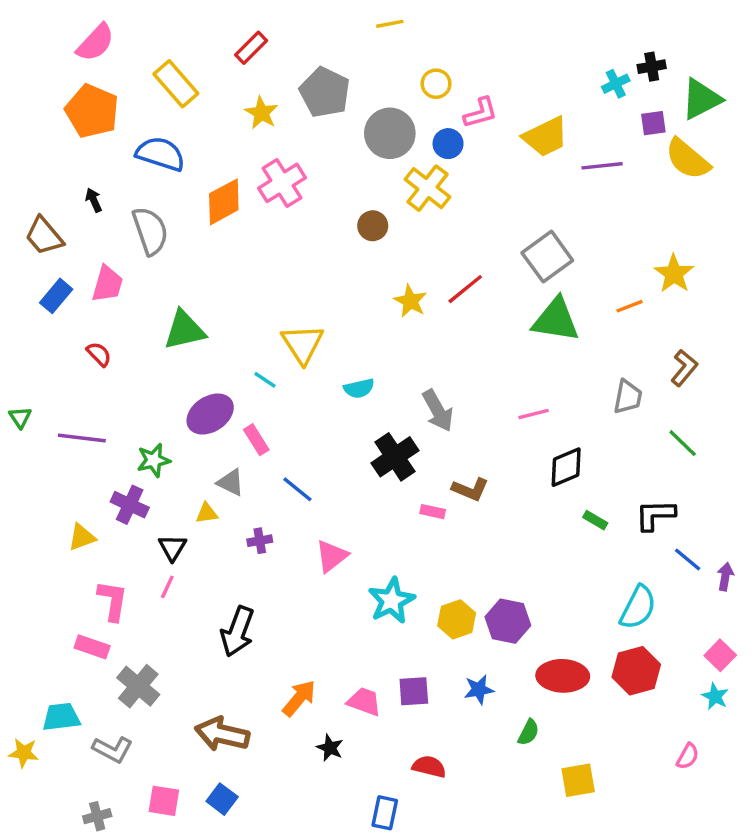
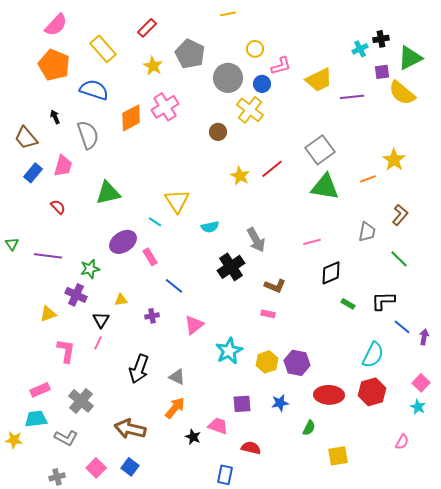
gray triangle: (231, 482) -> (177, 377), moved
pink rectangle: (433, 512) -> (268, 314), moved
pink rectangle: (92, 647) -> (40, 390), moved, turned -42
pink trapezoid: (364, 702) -> (218, 426), moved
pink square: (164, 801) -> (96, 468), turned 36

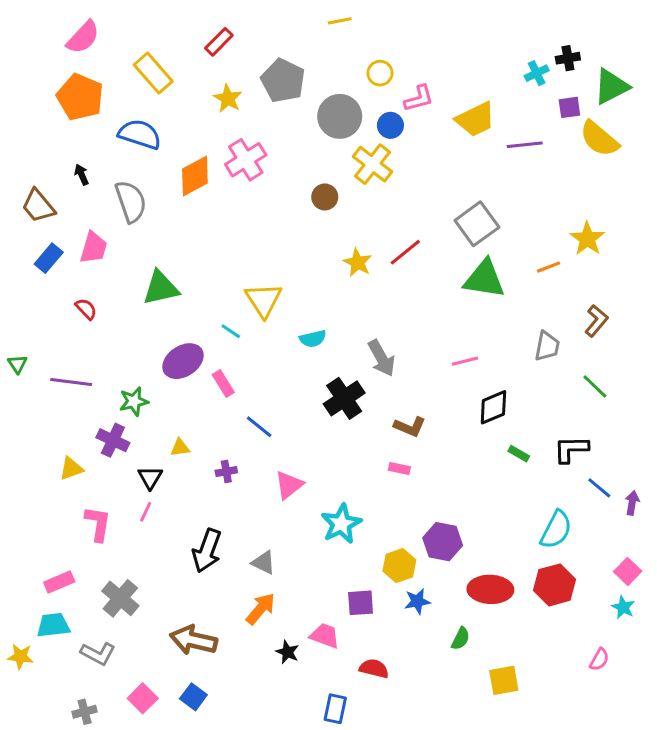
yellow hexagon: (267, 362) -> (399, 566), moved

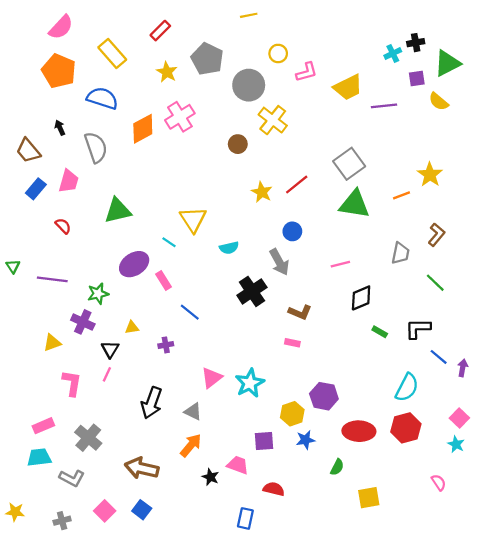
blue circle: (390, 125) -> (292, 231), moved
yellow semicircle: (599, 139) -> (439, 102), size x0.7
pink triangle: (289, 485) -> (212, 378), moved
yellow star: (20, 657) -> (15, 512), moved
pink semicircle: (599, 660) -> (439, 482), turned -63

